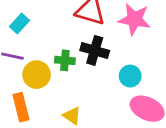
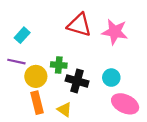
black cross: (95, 50) -> (77, 81), moved
orange rectangle: (21, 107) -> (37, 103), moved

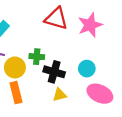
pink star: (115, 32) -> (90, 25), turned -30
yellow triangle: (64, 110) -> (60, 95), moved, turned -48

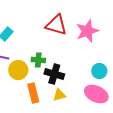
cyan circle: (87, 69) -> (99, 71), moved
orange rectangle: (16, 93) -> (33, 93), moved

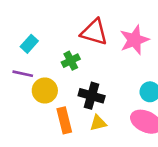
green cross: (38, 60) -> (71, 61), moved, turned -32

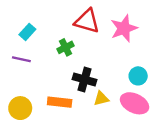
yellow circle: (45, 91) -> (20, 108), moved
orange rectangle: (64, 120) -> (60, 102), turned -70
yellow triangle: (98, 123) -> (101, 99), moved

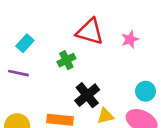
pink star: (124, 28) -> (130, 39), size x0.6
black cross: (85, 80) -> (87, 95), turned 35

